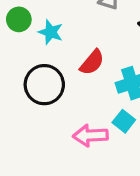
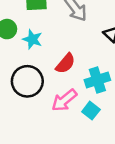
pink arrow: (90, 136) -> (64, 100), moved, turned -36

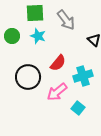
cyan star: (32, 39) -> (38, 36), moved
cyan square: (91, 111) -> (78, 108), moved

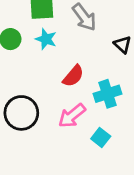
black circle: (28, 77) -> (21, 113), moved

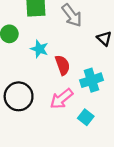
cyan star: (46, 39) -> (39, 49), moved
red semicircle: (73, 76) -> (63, 65), turned -60

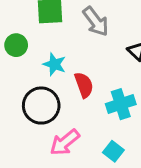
black circle: (19, 96) -> (41, 106), moved
pink arrow: (61, 99) -> (65, 142), moved

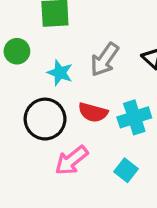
gray arrow: (96, 22) -> (105, 60), moved, turned 72
red semicircle: (84, 85) -> (93, 112), moved, turned 125

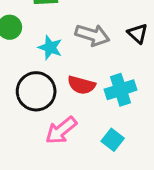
gray arrow: (105, 60) -> (92, 35), turned -108

